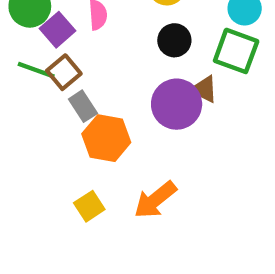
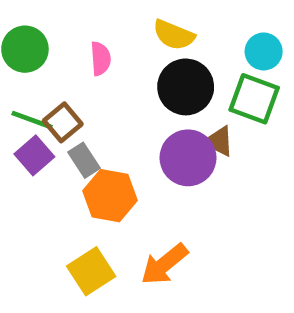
purple square: (57, 30) -> (34, 155), moved
black circle: (174, 40) -> (186, 87), size x1.5
yellow square: (89, 206) -> (91, 271), size x1.4

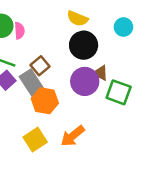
pink semicircle: (101, 59) -> (19, 31), moved
green square: (254, 99) -> (119, 92), moved
brown square: (63, 122) -> (40, 66), moved
gray rectangle: (84, 160) -> (32, 83), size x1.5

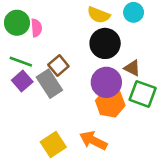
cyan circle: (123, 27) -> (134, 12), moved
brown triangle: (100, 73) -> (132, 68), moved
orange hexagon: (45, 101) -> (110, 103), moved
orange arrow: (73, 136) -> (93, 141), turned 65

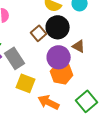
brown square: (58, 65) -> (39, 33), moved
green square: (143, 94) -> (87, 101), moved, turned 30
yellow square: (53, 144) -> (26, 83), moved, turned -36

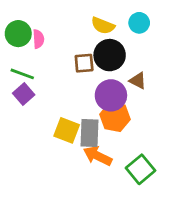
brown square: (39, 33) -> (84, 63), turned 35
gray rectangle: (15, 58) -> (89, 133), moved, turned 35
green square: (87, 101) -> (140, 169), moved

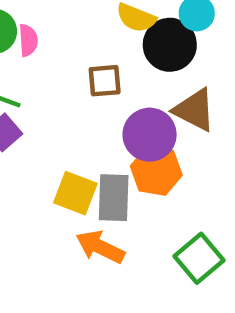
black circle: (110, 55) -> (170, 45), moved
brown triangle: (138, 81) -> (194, 110), size x1.5
orange arrow: (97, 156) -> (100, 247), moved

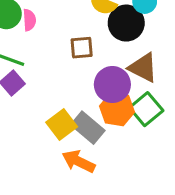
yellow square: (75, 193) -> (62, 124), turned 32
gray rectangle: (114, 198) -> (88, 128), turned -52
green square: (199, 258) -> (146, 109), moved

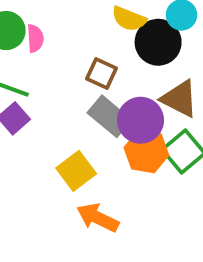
brown square: (82, 48) -> (102, 73), turned 30
gray rectangle: (88, 128) -> (109, 116), moved

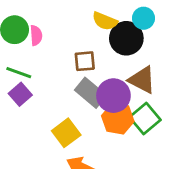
brown square: (102, 73) -> (85, 61), turned -30

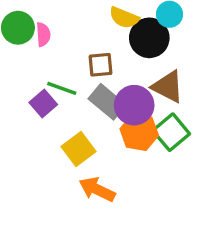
green line: (19, 73) -> (62, 88), moved
purple square: (20, 94) -> (43, 104), moved

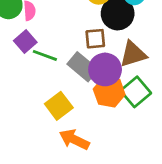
brown square: (100, 65) -> (95, 39), moved
brown triangle: (168, 87) -> (133, 54), turned -44
purple square: (43, 104) -> (25, 41), moved

